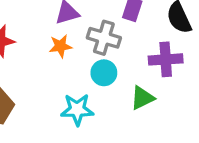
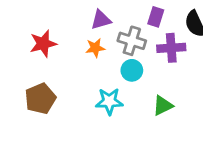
purple cross: (166, 59) -> (171, 48), moved
green triangle: (142, 98) -> (163, 106), moved

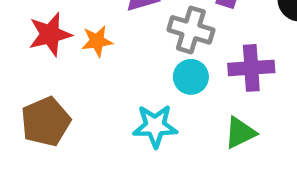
orange star: (95, 48) -> (97, 41), moved
purple cross: (171, 48) -> (251, 68), moved

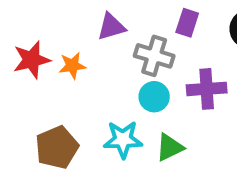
brown pentagon: (46, 122) -> (57, 147), moved
green triangle: (240, 133) -> (170, 147), moved

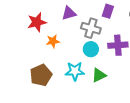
red star: (31, 60) -> (37, 22), moved
orange star: (72, 66) -> (53, 41), moved

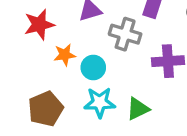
cyan circle: (91, 49) -> (93, 67), moved

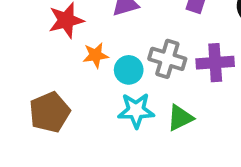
gray cross: (125, 34) -> (167, 59), moved
brown pentagon: (46, 109) -> (50, 112), moved

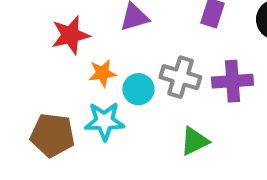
cyan star: (136, 110) -> (104, 121), moved
brown pentagon: (50, 112) -> (52, 135), turned 30

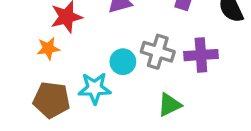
orange star: (102, 73) -> (48, 48), moved

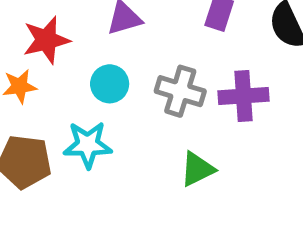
cyan circle: (123, 62) -> (110, 84), moved

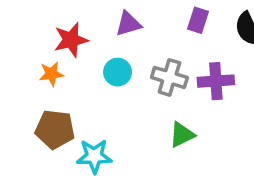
cyan star: (88, 145) -> (94, 156), moved

